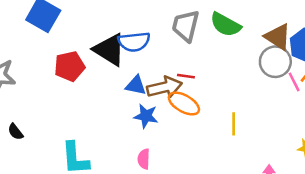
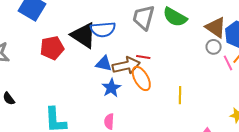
gray circle: (275, 62) -> (214, 47), size x0.6
orange ellipse: (184, 104) -> (141, 78), turned 30
blue star: (146, 116) -> (111, 88), turned 30

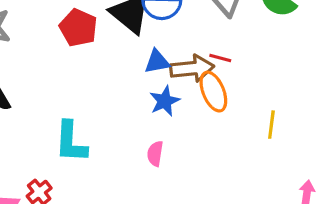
red pentagon: (52, 48) -> (78, 28), turned 30
blue triangle: (104, 64) -> (157, 62), turned -30

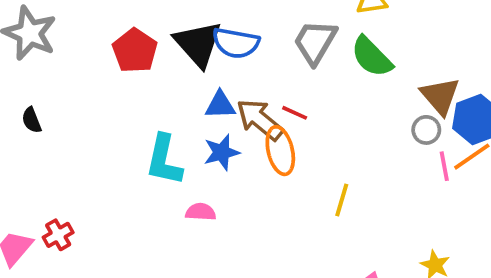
brown arrow: (192, 68) -> (260, 120), turned -144
cyan L-shape: (71, 142) -> (164, 160), moved
pink semicircle: (155, 154) -> (201, 212), turned 75

